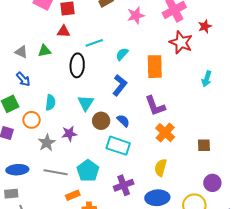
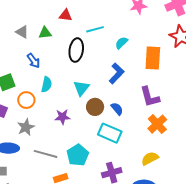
blue arrow: (23, 79) -> (33, 61), moved
gray star: (47, 143) -> (26, 127), moved
yellow semicircle: (161, 168) -> (150, 158), turned 42

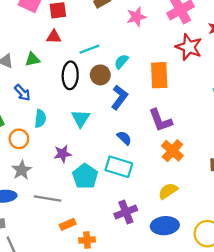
brown circle: (95, 107) -> (100, 75), moved
cyan pentagon: (78, 155) -> (85, 176), moved

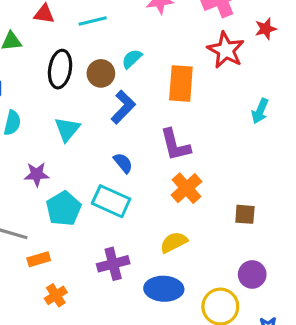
cyan line: (89, 49) -> (93, 21), moved
orange rectangle: (68, 224) -> (39, 259), moved
orange cross: (87, 240) -> (56, 295), turned -35

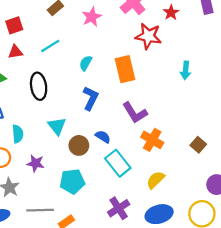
brown circle: (101, 73) -> (79, 145), moved
purple star: (37, 174) -> (36, 163), moved, turned 30
cyan rectangle: (111, 201) -> (118, 163), moved, turned 45
cyan pentagon: (64, 209) -> (72, 181), turned -30
brown square: (245, 214) -> (198, 145), turned -35

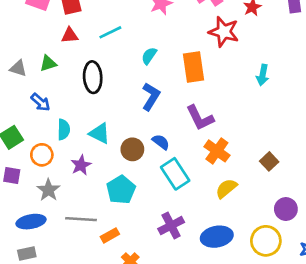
cyan triangle: (57, 126) -> (100, 133), moved, turned -30
purple star: (36, 163) -> (81, 165), turned 30
yellow semicircle: (156, 180) -> (226, 188), moved
cyan pentagon: (72, 181) -> (121, 190), turned -30

